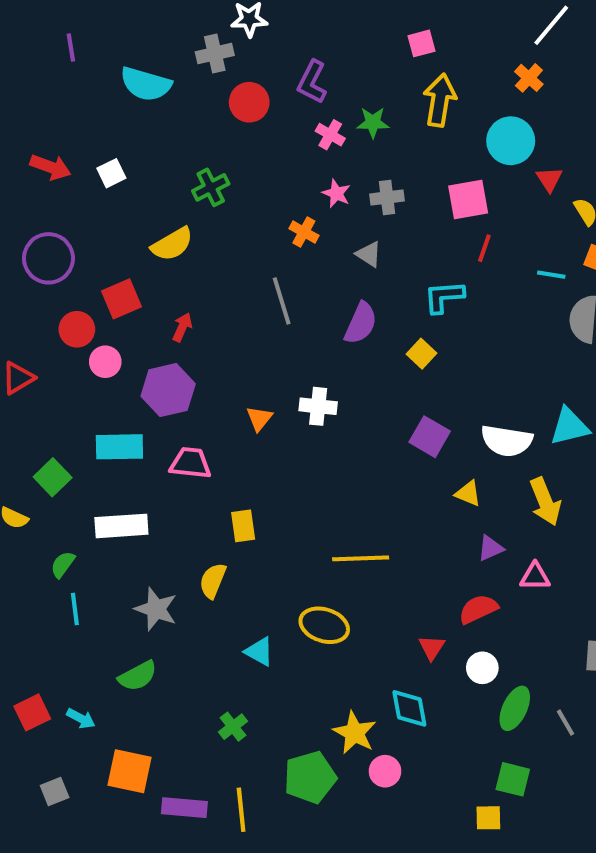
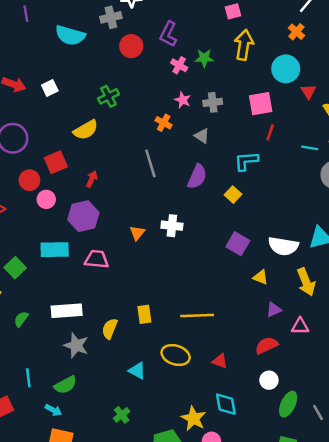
white rectangle: (121, 526) -> (67, 311), moved
yellow rectangle: (243, 526) -> (144, 314), moved
cyan line: (75, 609) -> (28, 378), moved
red triangle: (432, 648) -> (220, 361), moved, turned -42
cyan arrow: (81, 718) -> (53, 410), moved

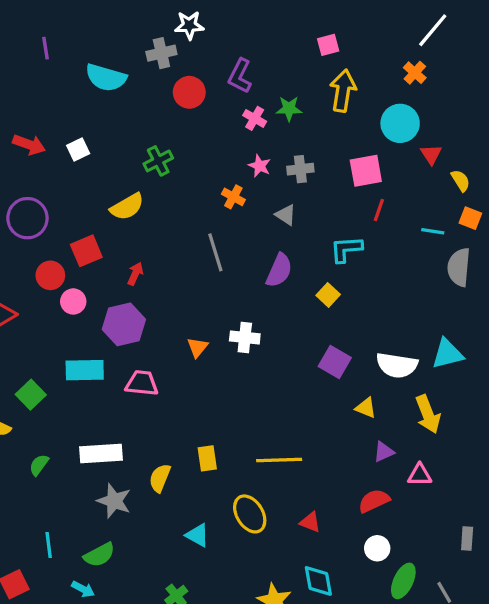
yellow ellipse: (176, 355) -> (250, 514), turned 40

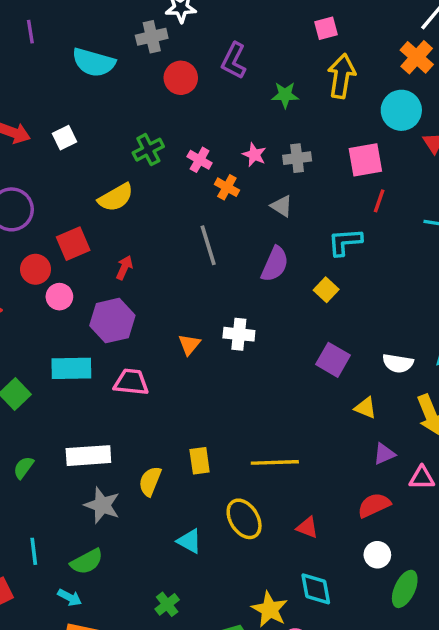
orange cross: (415, 73) -> (417, 57), size x1.4
pink cross: (255, 118) -> (200, 160), moved
white semicircle: (397, 365) -> (398, 363), size x0.7

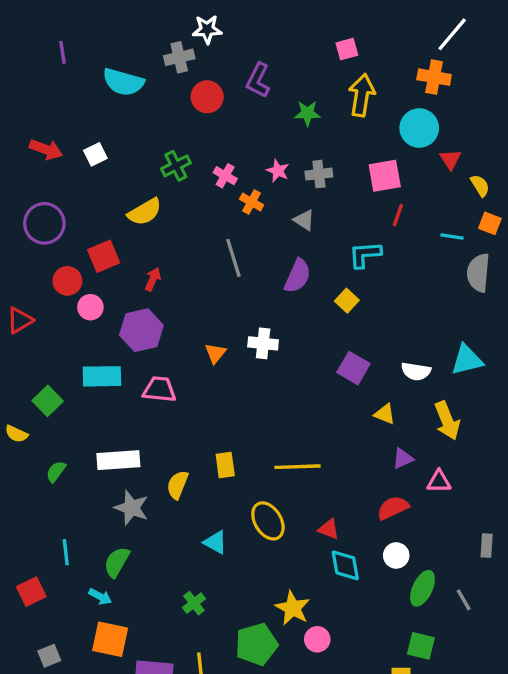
orange cross: (417, 57) -> (434, 77), turned -32
green semicircle: (87, 562) -> (117, 562), turned 148
cyan diamond: (316, 589) -> (345, 565), moved

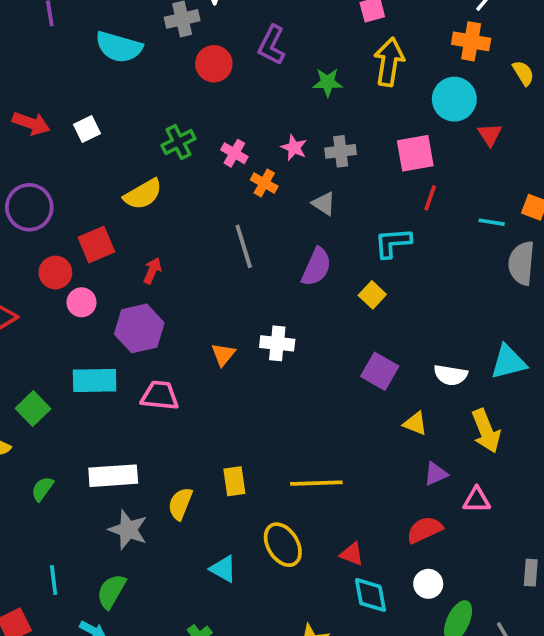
yellow semicircle: (480, 186) -> (523, 73), moved

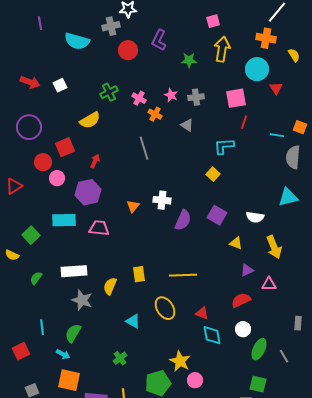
purple semicircle: (316, 267) -> (183, 220), moved
cyan triangle: (508, 362) -> (288, 197), moved

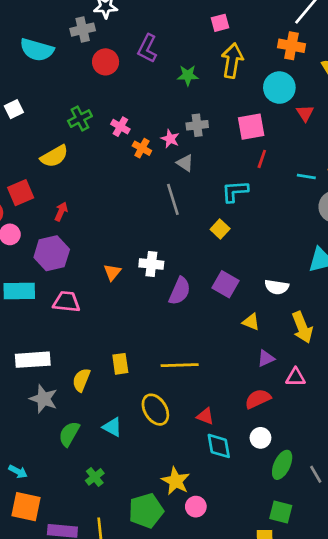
pink star: (171, 95) -> (170, 139), moved
gray line: (144, 148) -> (173, 199), moved
green semicircle: (73, 333) -> (69, 434), moved

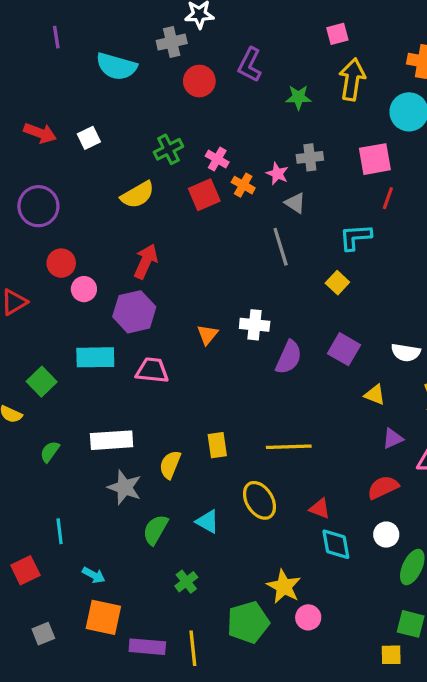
red square: (21, 193) -> (204, 195), moved
red arrow: (61, 211) -> (146, 261), size x1.5

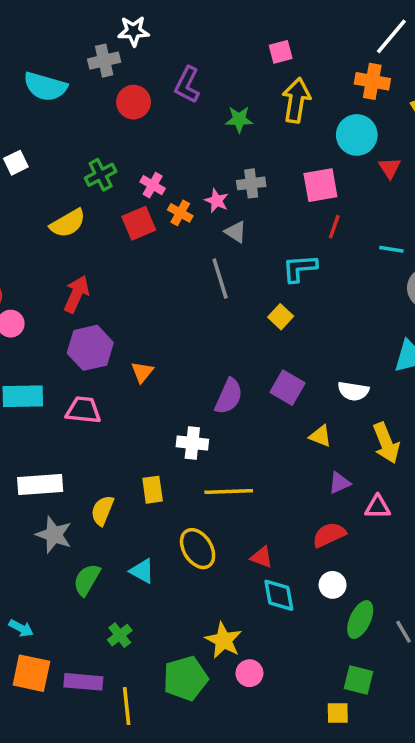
purple hexagon: (134, 312) -> (90, 348), moved
white cross: (255, 325) -> (192, 443), moved
purple rectangle: (147, 647) -> (83, 682), moved

